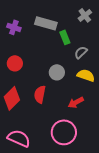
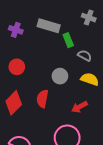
gray cross: (85, 15) -> (89, 18), turned -32
gray semicircle: (81, 52) -> (85, 56), turned 72

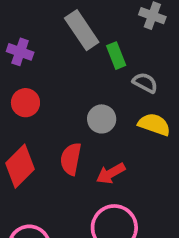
gray rectangle: (49, 26) -> (82, 30), turned 40
purple cross: (16, 30) -> (20, 52), moved
red arrow: (79, 107) -> (111, 173), moved

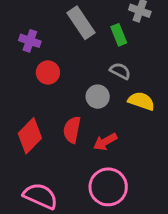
green rectangle: (116, 56) -> (119, 35), moved
gray semicircle: (145, 83) -> (120, 71), moved
red circle: (25, 103) -> (48, 72), moved

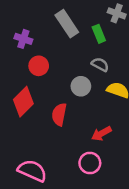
red diamond: (30, 136) -> (23, 102), moved
red arrow: (105, 142) -> (101, 134), moved
pink circle: (108, 187) -> (90, 163), size x0.7

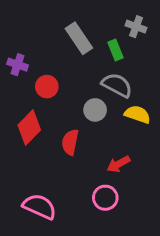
purple cross: (23, 39) -> (18, 65), moved
gray semicircle: (100, 65) -> (117, 85), size x1.5

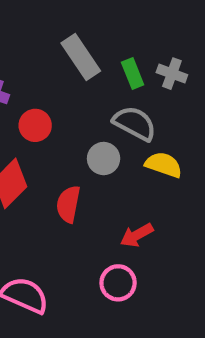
gray cross: (136, 27) -> (172, 74), moved

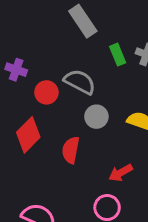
gray rectangle: (81, 57) -> (83, 21), moved
gray semicircle: (135, 123) -> (80, 82), moved

